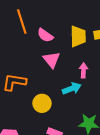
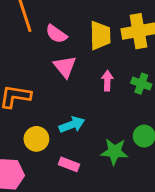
cyan arrow: (72, 88) -> (72, 125), moved
yellow circle: (42, 103) -> (36, 139), moved

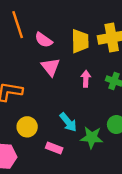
cyan arrow: (72, 125) -> (68, 122), moved, turned 72

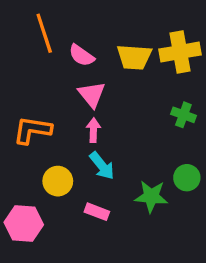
yellow trapezoid: (80, 41) -> (134, 57), turned 95
pink arrow: (86, 79) -> (93, 130), moved
cyan arrow: (68, 122) -> (102, 166), moved

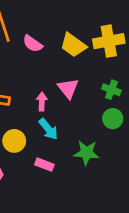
yellow trapezoid: (134, 57) -> (73, 45), turned 32
pink triangle: (92, 94) -> (68, 88), moved
green circle: (187, 178) -> (113, 119), moved

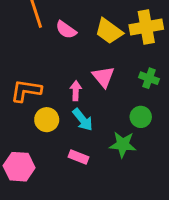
green circle: (113, 119) -> (141, 117), moved
yellow circle: (14, 141) -> (47, 120), moved

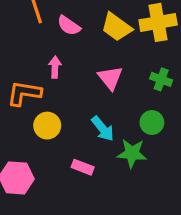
pink arrow: (76, 91) -> (55, 67), moved
cyan arrow: (83, 120) -> (103, 129), moved

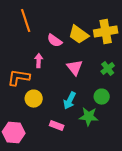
pink semicircle: (69, 26) -> (55, 41), moved
green cross: (161, 79) -> (108, 69), turned 32
cyan arrow: (103, 129) -> (70, 101), turned 66

